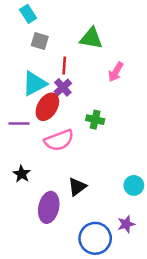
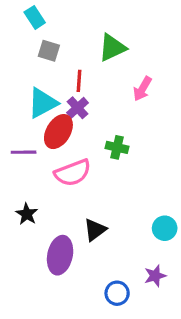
green triangle: (91, 38) -> (112, 48), turned -35
blue circle: (95, 238) -> (117, 293), size x0.6

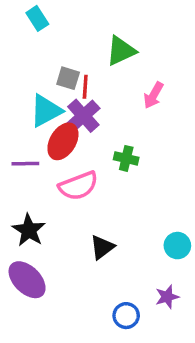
gray square: (49, 51) -> (68, 78), moved
purple cross: (77, 108) -> (83, 116), size x1.4
black star: (27, 214) -> (29, 230), size x1.4
purple ellipse: (60, 255) -> (27, 280), moved, turned -57

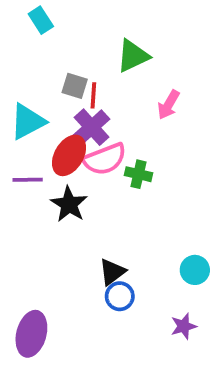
cyan triangle: (46, 111) -> (28, 122), moved
pink semicircle: (78, 186) -> (105, 159), moved
black star: (29, 230) -> (69, 204), moved
purple ellipse: (27, 280) -> (31, 334), moved, turned 60
blue circle: (126, 316) -> (120, 296), moved

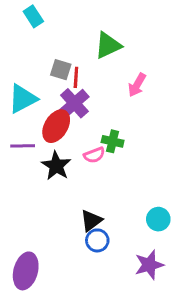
pink semicircle: (105, 159) -> (94, 155), moved, size x0.6
purple star: (184, 326) -> (149, 265), size x1.4

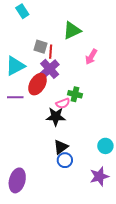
black star: (56, 166) -> (56, 117), moved, turned -30

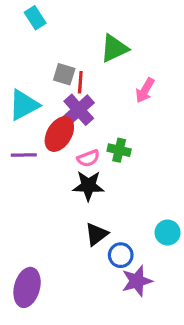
pink semicircle: (63, 103) -> (88, 158), moved
blue circle: (65, 160) -> (121, 255), moved
purple star: (99, 176) -> (137, 281), moved

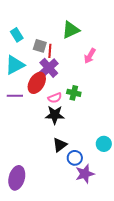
cyan rectangle: (35, 18) -> (17, 35), moved

